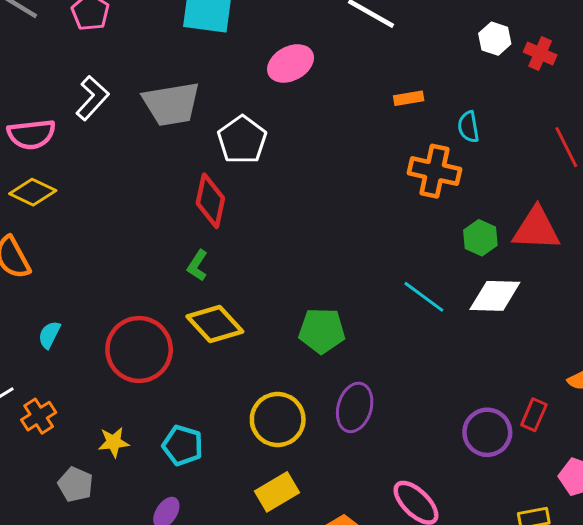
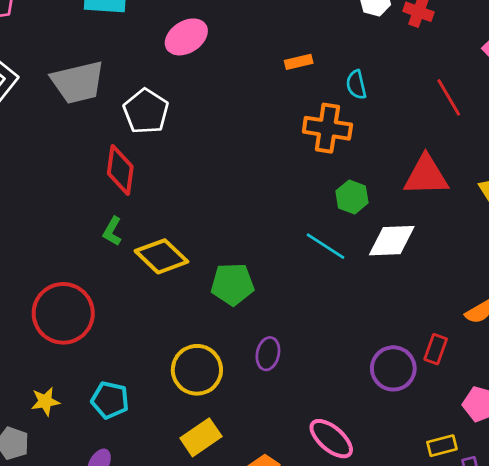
green hexagon: (480, 238) -> (352, 197), moved
yellow diamond: (215, 324) -> (162, 256), moved
purple ellipse: (355, 407) -> (268, 354), size x0.7

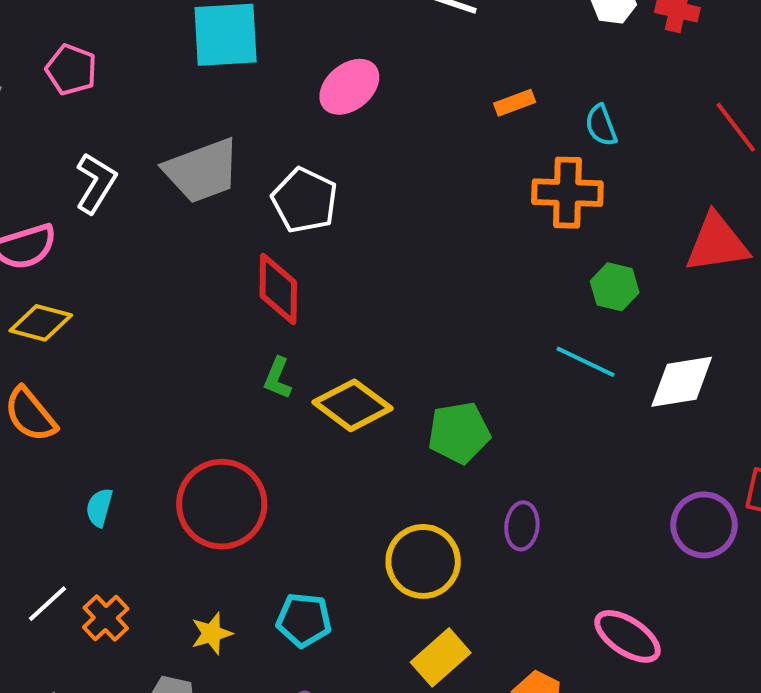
white diamond: (392, 241) -> (682, 382), moved

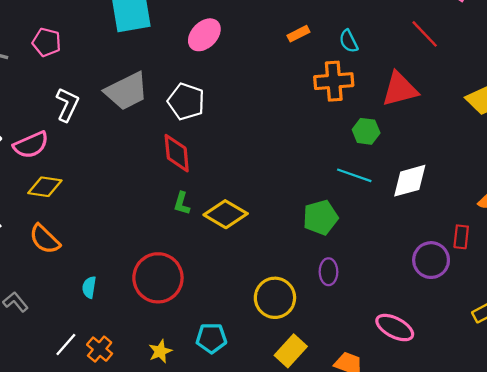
red triangle: (717, 243) -> (400, 89), moved
green pentagon: (459, 433) -> (320, 217), moved

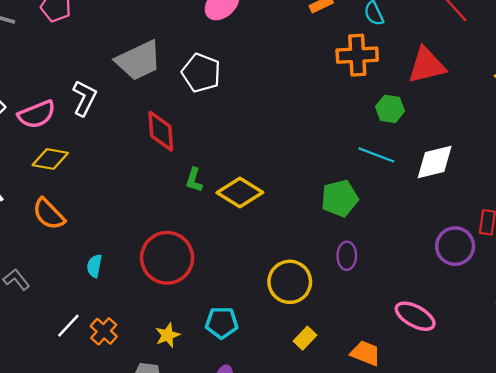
white L-shape: (67, 105) -> (84, 98), moved
red diamond: (177, 153) -> (161, 131), moved
yellow rectangle: (291, 351) -> (305, 338), size x0.7

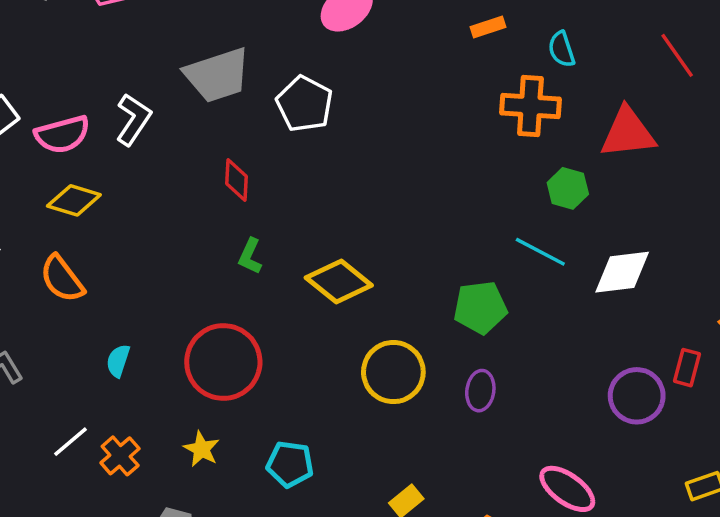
red diamond: (161, 131) -> (237, 180), size x0.7
green L-shape: (194, 180) -> (250, 256), moved
yellow circle: (290, 282) -> (393, 372), moved
yellow star: (167, 335) -> (201, 449), moved, turned -30

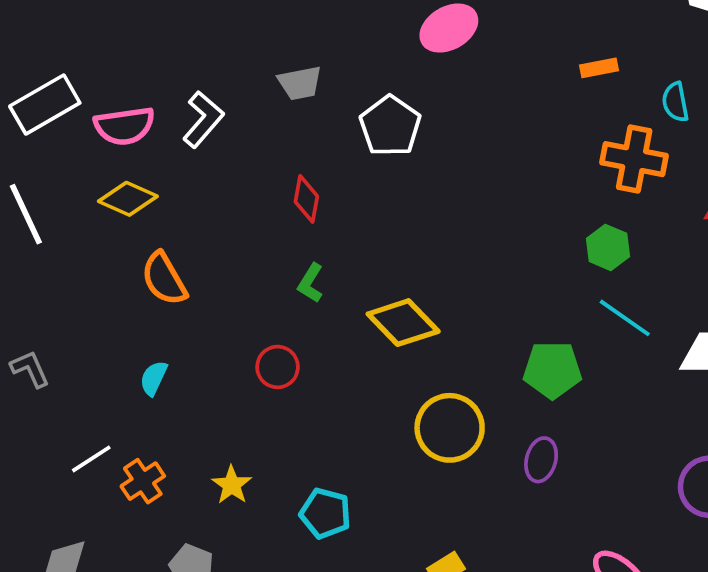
gray trapezoid: (217, 75) -> (300, 83), size x0.6
green hexagon: (568, 188) -> (608, 247), moved
orange semicircle: (62, 279) -> (164, 279), moved
red circle: (223, 362) -> (278, 367), moved, size x0.5

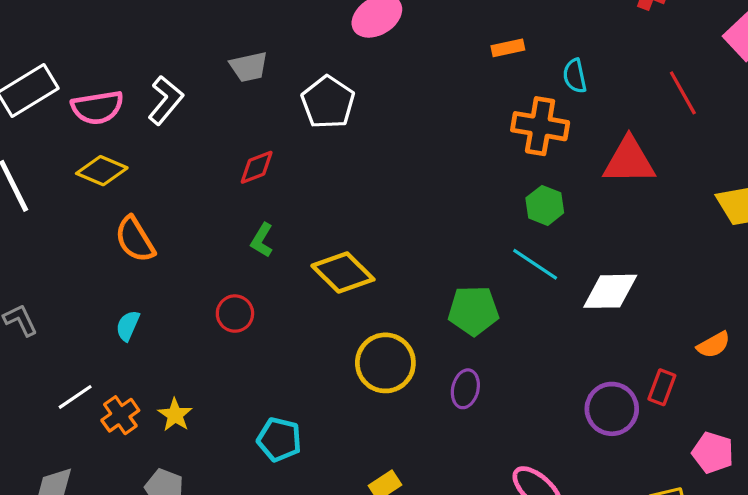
red diamond: (306, 199) -> (257, 167), turned 60
green hexagon: (608, 247) -> (545, 205), moved
yellow star: (232, 485) -> (175, 415), moved

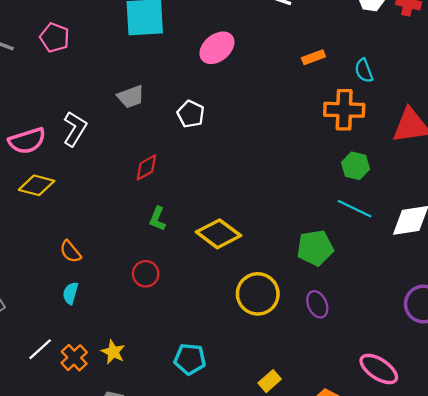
white pentagon: (328, 102) -> (191, 114), size x0.7
orange semicircle: (135, 239) -> (70, 252), moved, size x0.7
purple ellipse: (465, 389) -> (317, 304), turned -30

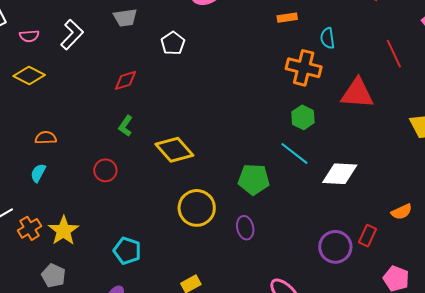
pink semicircle: (27, 141) -> (29, 36), size x0.6
orange semicircle: (70, 252) -> (46, 138), turned 115
yellow star: (113, 352) -> (64, 231), size x1.4

